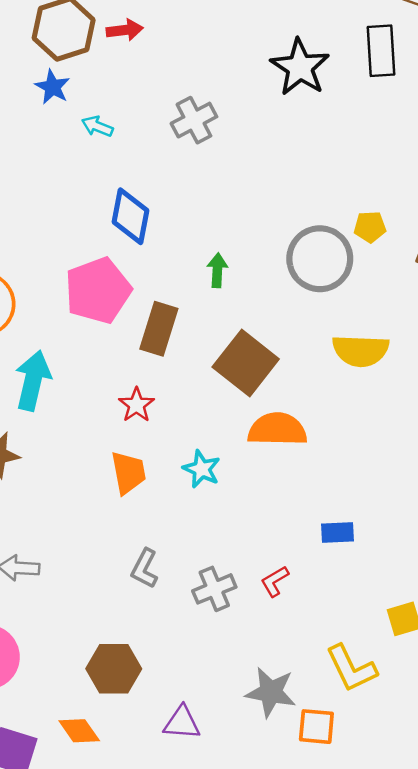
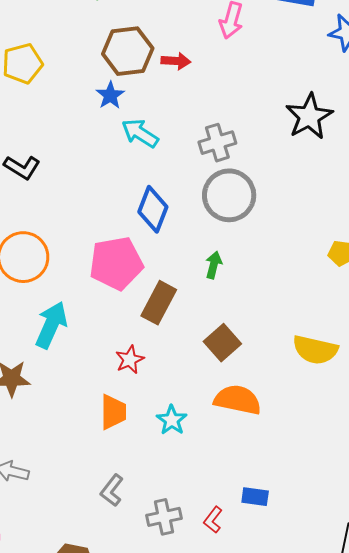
cyan arrow: (97, 126) -> (140, 133), size x1.5
gray circle: (320, 259) -> (229, 195), moved
brown square: (246, 363) -> (222, 343), size x0.7
blue rectangle: (338, 532) -> (255, 497), moved
red L-shape: (275, 581) -> (213, 520), turned -32

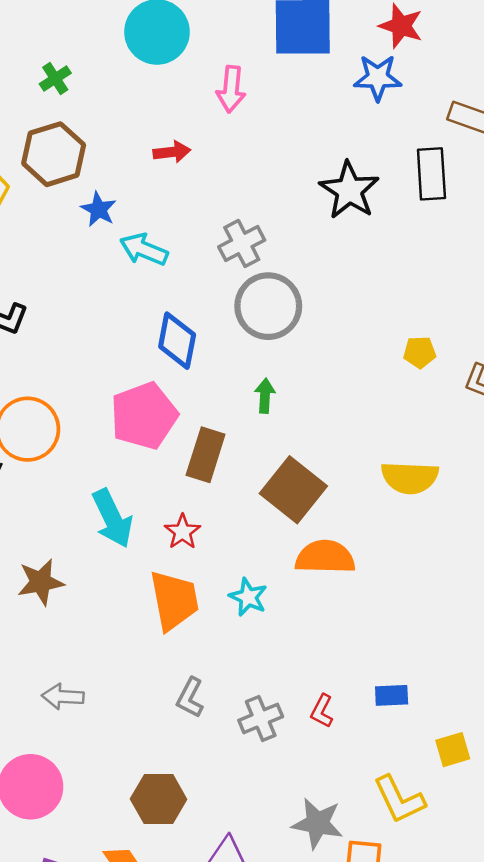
brown hexagon: (128, 51) -> (54, 154), moved
cyan arrow: (51, 325) -> (112, 518), moved, turned 141
brown square: (222, 343) -> (293, 490), size x1.4
orange trapezoid: (113, 412) -> (174, 600), size x1.4
blue rectangle: (255, 497) -> (392, 695), moved

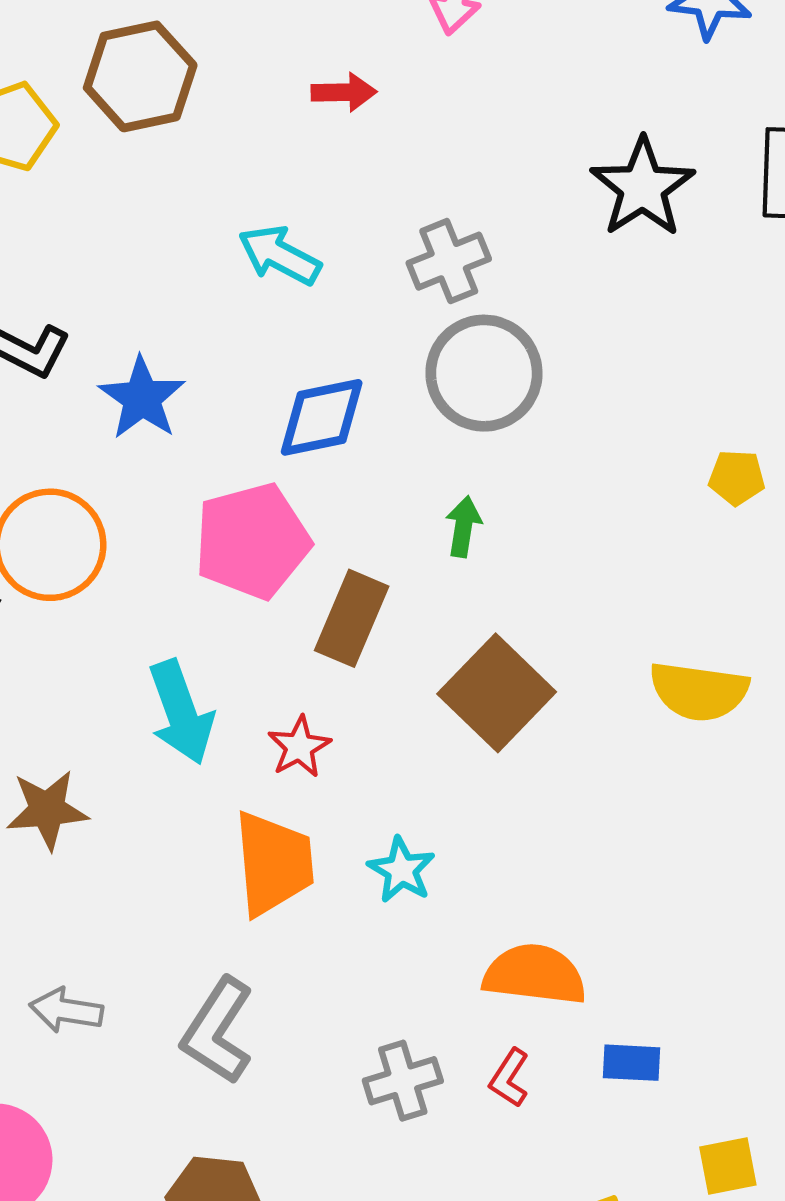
blue star: (99, 209) -> (142, 398), moved, size x1.4
blue diamond: (177, 341) -> (322, 417), turned 62
orange semicircle: (325, 557) -> (535, 975), moved
gray L-shape: (190, 698) -> (218, 1031), moved, size x1.5

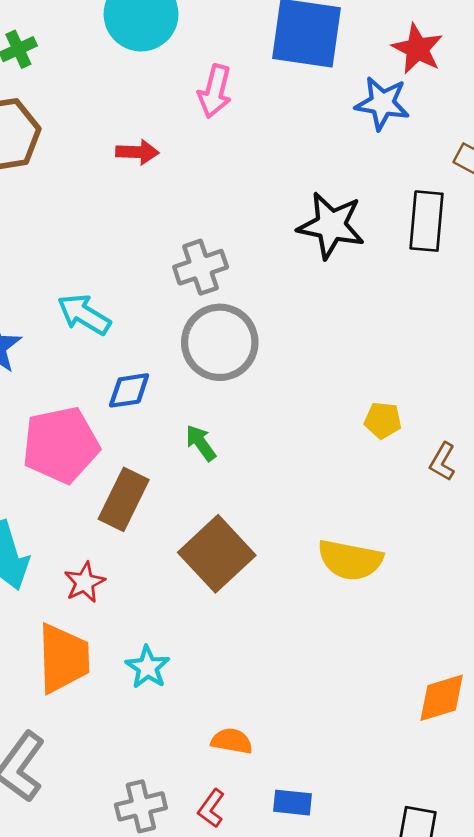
black star: (643, 187) -> (331, 225), turned -30
cyan arrow: (279, 255) -> (84, 314), moved
blue diamond: (322, 417) -> (129, 390), moved, size x0.7
green arrow: (463, 527) -> (201, 443), turned -48
orange semicircle: (535, 975) -> (232, 741), size x0.6

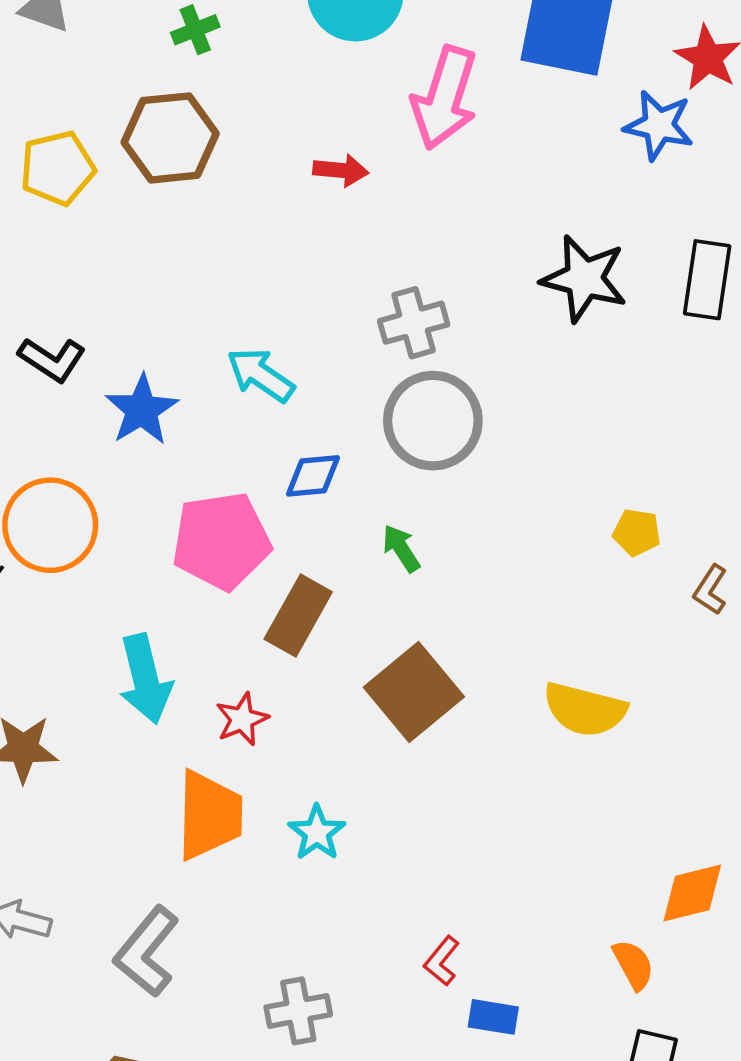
pink arrow: (215, 91) -> (445, 98), size x1.5
orange semicircle: (232, 741) -> (633, 965), moved, turned 48
red L-shape: (211, 808) -> (442, 961), moved

